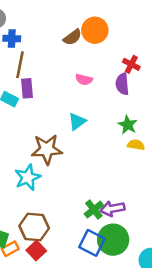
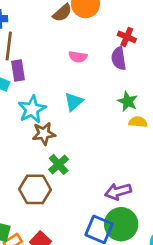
brown star: (47, 149) -> (44, 134), size x0.7
cyan star: (28, 177) -> (32, 109), moved
green cross: (94, 210) -> (59, 164), moved
brown hexagon: (34, 227) -> (35, 189), moved

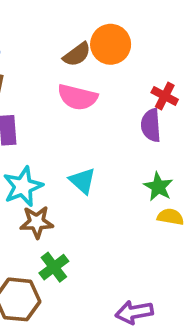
pink semicircle: (78, 57) -> (77, 97), moved, size x1.5
cyan triangle: (74, 102) -> (82, 181), turned -42

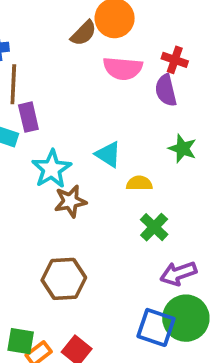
pink semicircle: (77, 97) -> (123, 68), moved
yellow semicircle: (170, 217) -> (139, 183), moved
green cross: (54, 267) -> (154, 227), moved

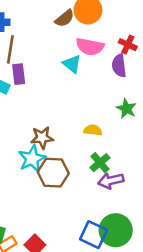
cyan triangle: (108, 154) -> (72, 64), moved
cyan star: (52, 169) -> (32, 159), moved
purple arrow: (178, 273) -> (111, 181), moved
brown hexagon: (64, 279) -> (53, 173), moved

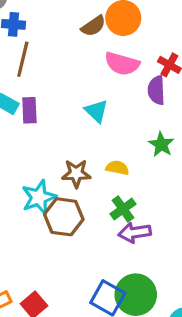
cyan triangle: (72, 64) -> (96, 111), moved
purple rectangle: (19, 74) -> (29, 110), moved
brown star: (42, 138) -> (76, 173), moved

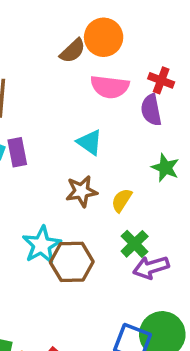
yellow semicircle: (117, 168) -> (122, 200), turned -60
brown star: (76, 173) -> (82, 191), moved

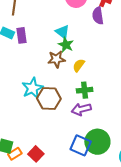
green star: (165, 168) -> (66, 45), moved
green cross: (135, 244) -> (85, 90), turned 35
purple arrow: (151, 267) -> (81, 109), moved

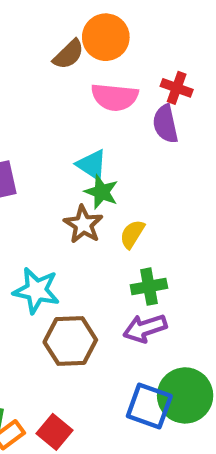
brown star: (56, 59) -> (83, 224), turned -30
cyan star: (32, 88) -> (36, 290), turned -30
brown hexagon: (49, 98) -> (70, 341), moved

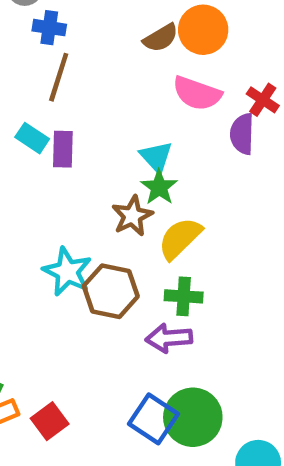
yellow semicircle: (132, 234) -> (180, 238), size x1.5
brown hexagon: (70, 341) -> (111, 291), moved

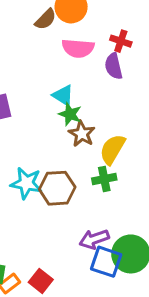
brown star: (132, 216) -> (82, 134), moved
yellow semicircle: (180, 238) -> (112, 149), moved
purple arrow: (169, 338) -> (94, 239), moved

